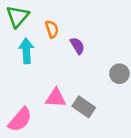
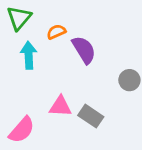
orange semicircle: (52, 29) -> (56, 32), turned -96
purple semicircle: (77, 46) -> (84, 50), size x1.5

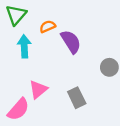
pink triangle: (60, 106) -> (38, 90), moved, turned -42
gray rectangle: (91, 116) -> (77, 98), turned 30

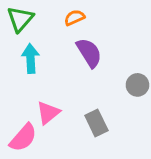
orange semicircle: (48, 26) -> (74, 18), moved

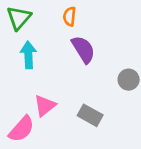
orange semicircle: (74, 18) -> (70, 16), turned -60
gray rectangle: (96, 123) -> (90, 115), turned -35

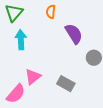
purple semicircle: (83, 49) -> (74, 34), moved

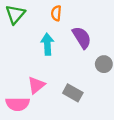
cyan arrow: (21, 40) -> (47, 44), moved
pink semicircle: (16, 94) -> (17, 104), turned 50

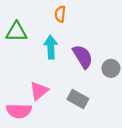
green triangle: (15, 14) -> (17, 32), moved, turned 50
purple semicircle: (82, 38) -> (83, 57), moved

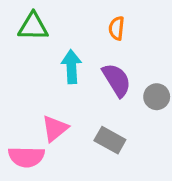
orange semicircle: (60, 14) -> (117, 28), moved
green triangle: (17, 32) -> (33, 27), moved

